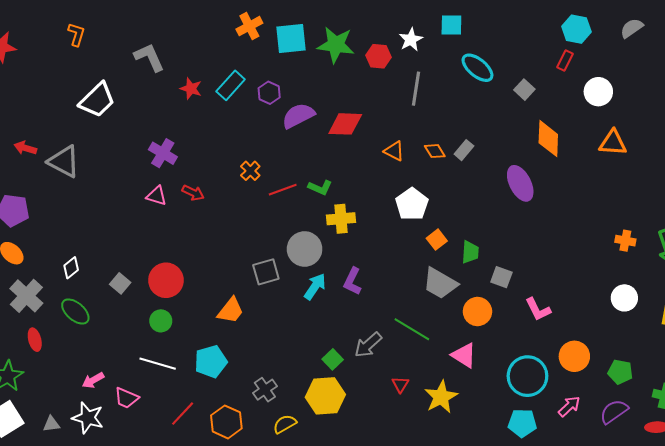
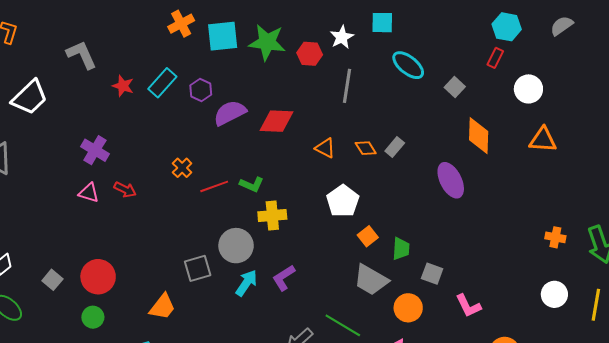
purple L-shape: (352, 281) -> (284, 278), turned 32

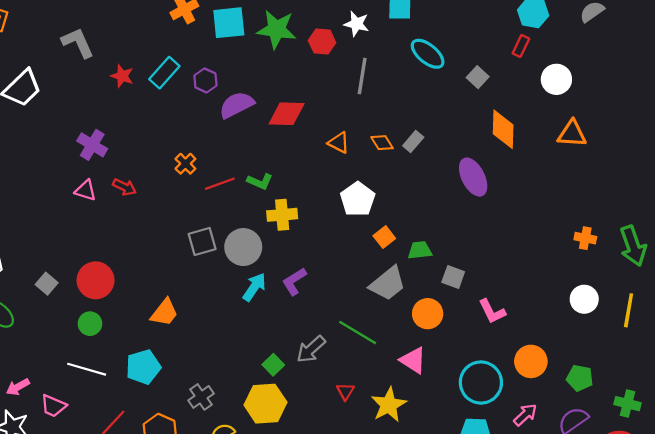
white star: (342, 37) -> (357, 24), turned -30
green trapezoid: (401, 249) -> (420, 250), turned -100
gray square: (198, 268) -> (202, 241), moved
gray trapezoid: (371, 280) -> (388, 284), turned -69

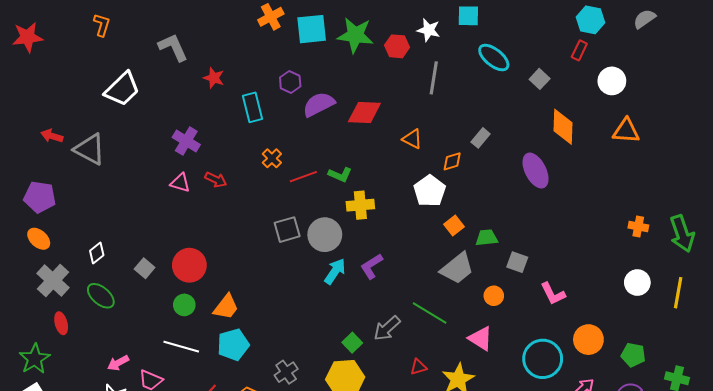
cyan rectangle: (164, 73) -> (252, 107), moved, turned -56
orange diamond: (382, 143) -> (452, 161), moved, turned -75
orange trapezoid: (164, 313) -> (226, 307), moved
orange circle: (428, 314) -> (494, 296), size x0.7
red triangle: (345, 391) -> (418, 367), turned 42

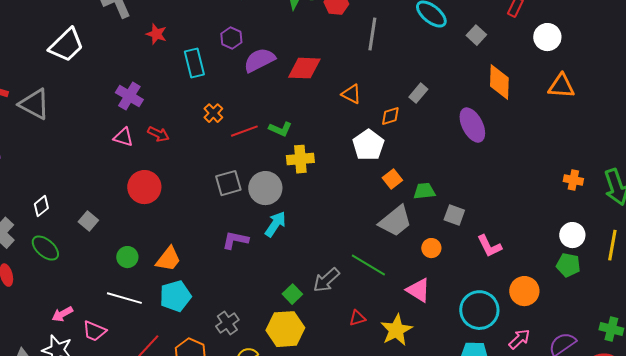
red circle: (189, 265) -> (144, 187), moved
purple L-shape: (372, 266) -> (235, 240), moved, turned 44
green pentagon: (633, 355) -> (568, 265), moved

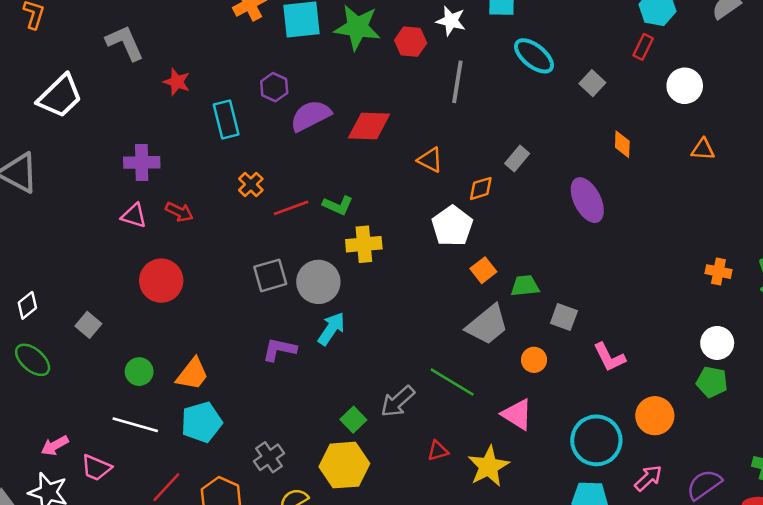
orange diamond: (499, 82) -> (622, 144), size x0.6
orange triangle: (561, 86) -> (703, 149), size x0.7
purple cross: (129, 96) -> (142, 162), turned -32

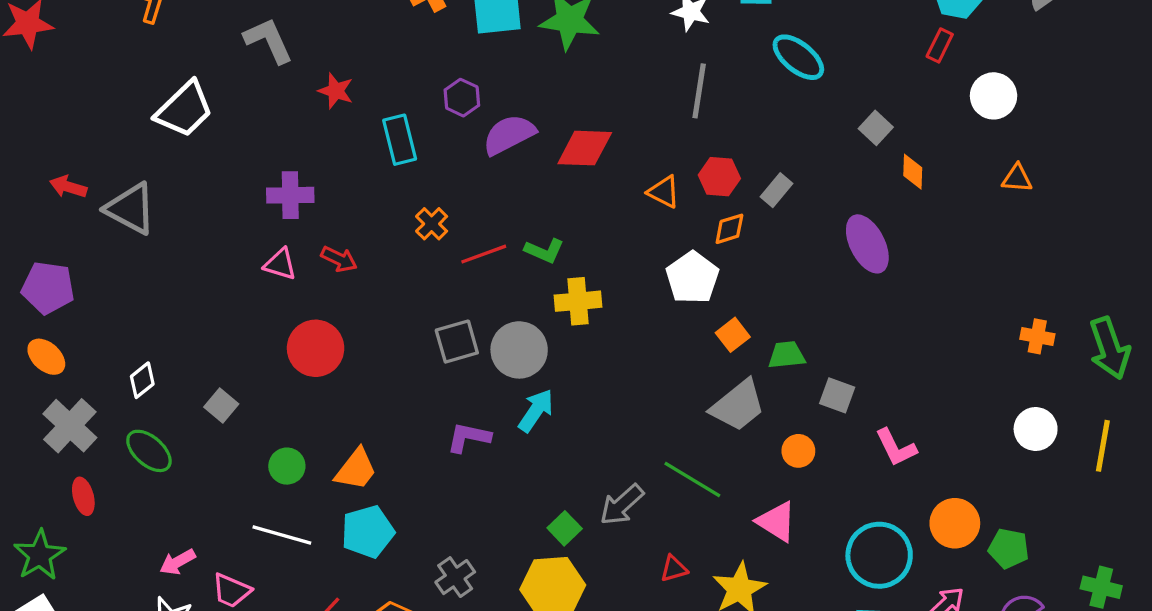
red hexagon: (411, 42) -> (719, 177), moved
gray square: (592, 83) -> (876, 128), moved
green pentagon: (712, 382) -> (1009, 548), moved

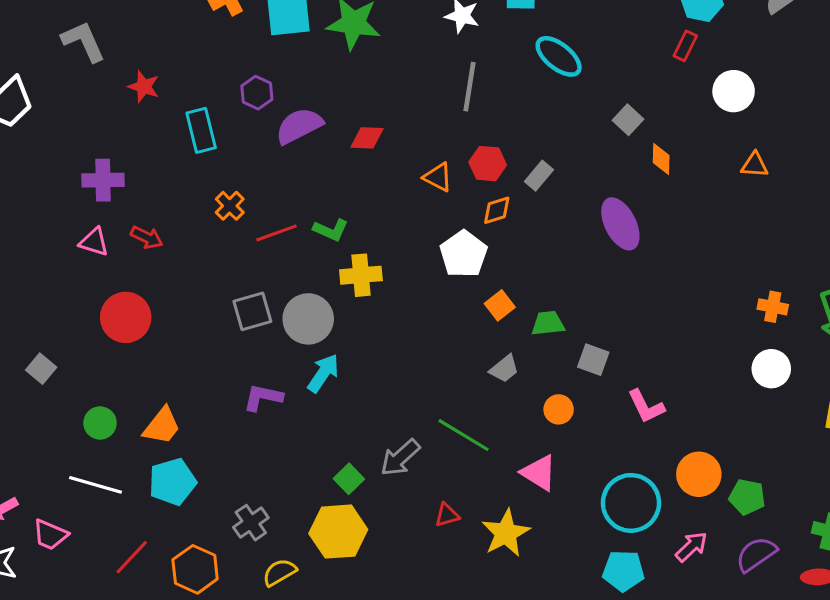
red diamond: (585, 148) -> (367, 138), size x0.7
gray trapezoid: (738, 405) -> (504, 369), size x0.6
white circle: (1036, 429) -> (771, 369), moved

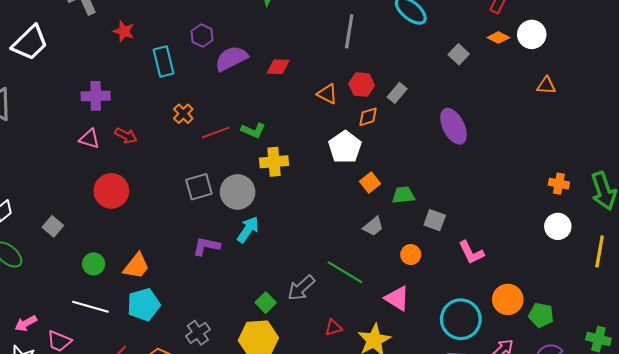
orange diamond: (661, 159) -> (498, 38), moved, turned -65

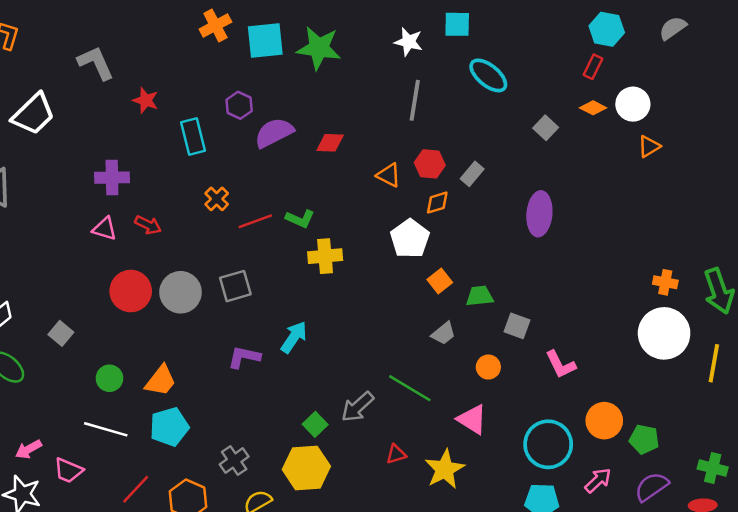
orange triangle: (546, 86) -> (649, 146), moved, turned -36
purple ellipse: (453, 126) -> (539, 214), turned 32
gray circle: (238, 192) -> (181, 292), moved
white circle: (558, 226) -> (664, 333), size x1.6

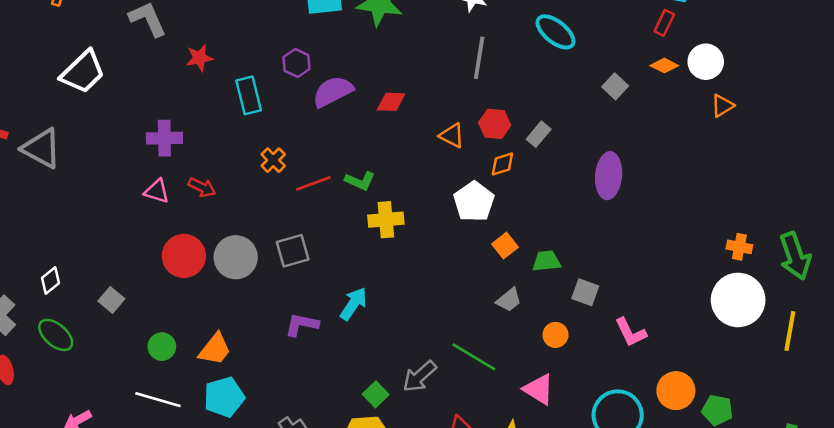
red star: (146, 100) -> (199, 58), turned -30

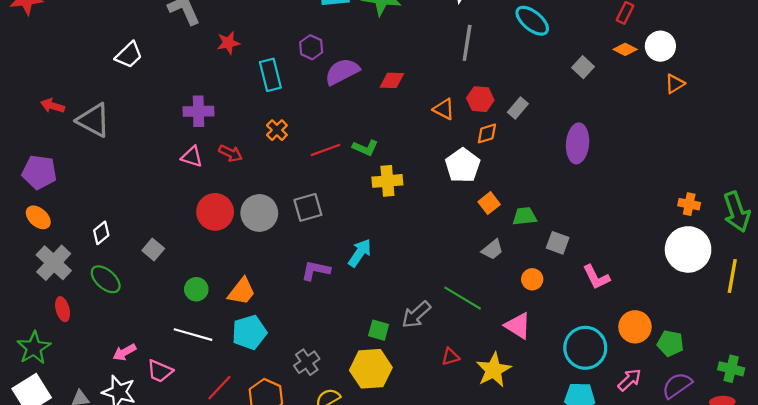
white trapezoid: (83, 72) -> (129, 55), size x0.7
orange cross: (273, 160) -> (277, 130), moved
green square: (376, 394) -> (379, 330), turned -30

